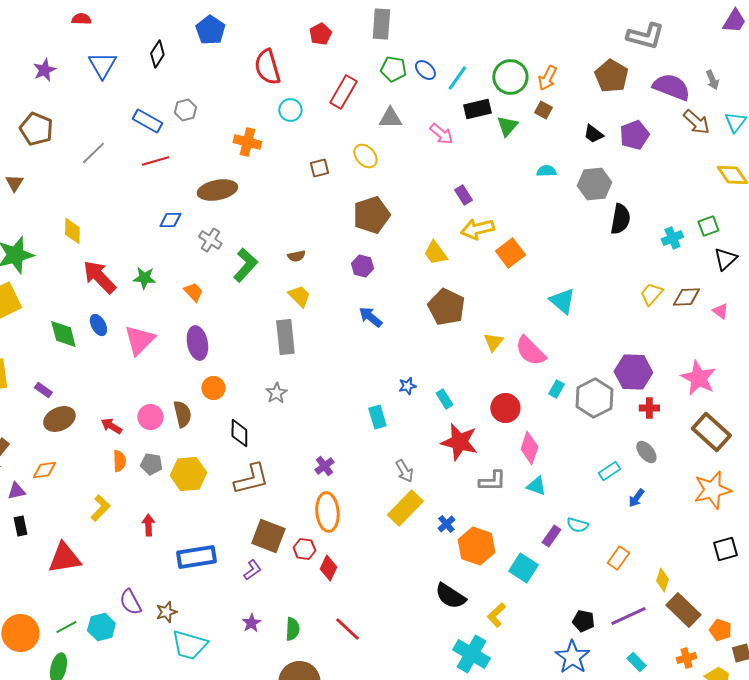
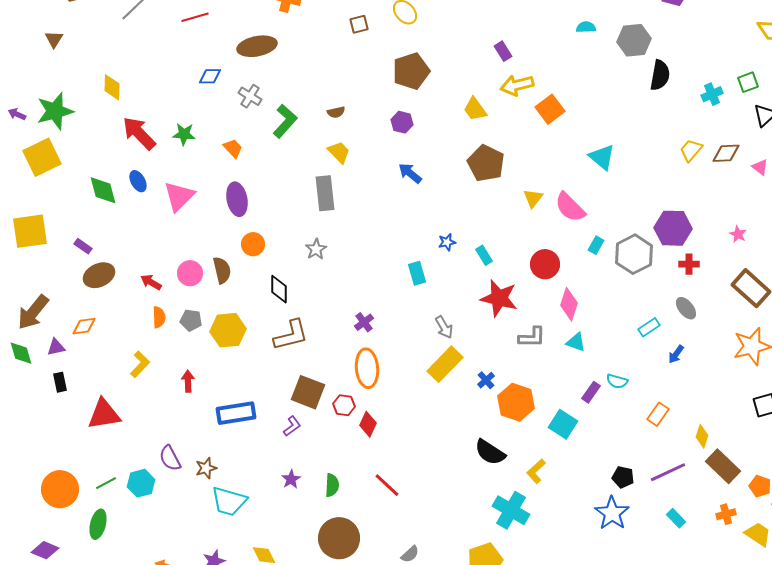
pink star: (698, 378) -> (738, 234), size x0.5

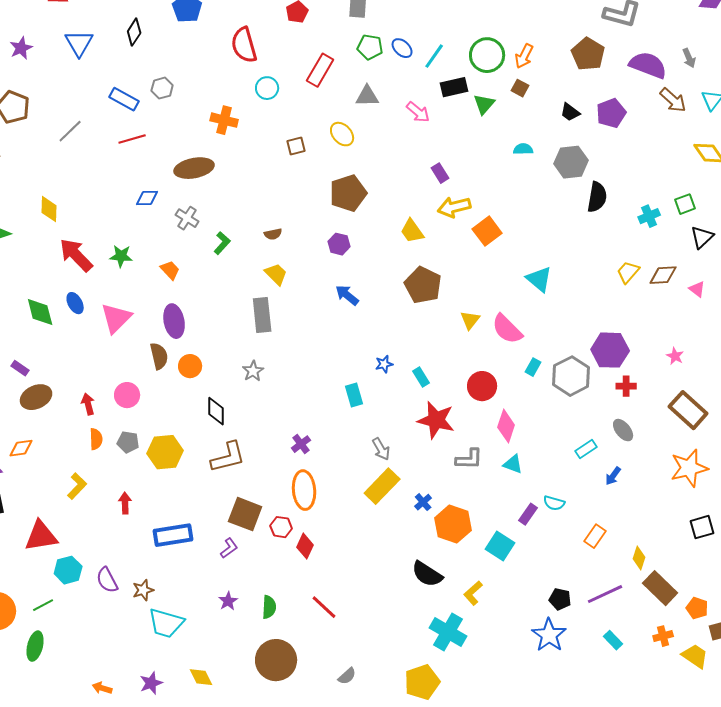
green L-shape: (285, 121) -> (222, 243), size x0.7
brown semicircle: (222, 270) -> (159, 356), moved
red arrow: (151, 282) -> (88, 404), turned 45
cyan hexagon: (141, 483) -> (68, 570), moved

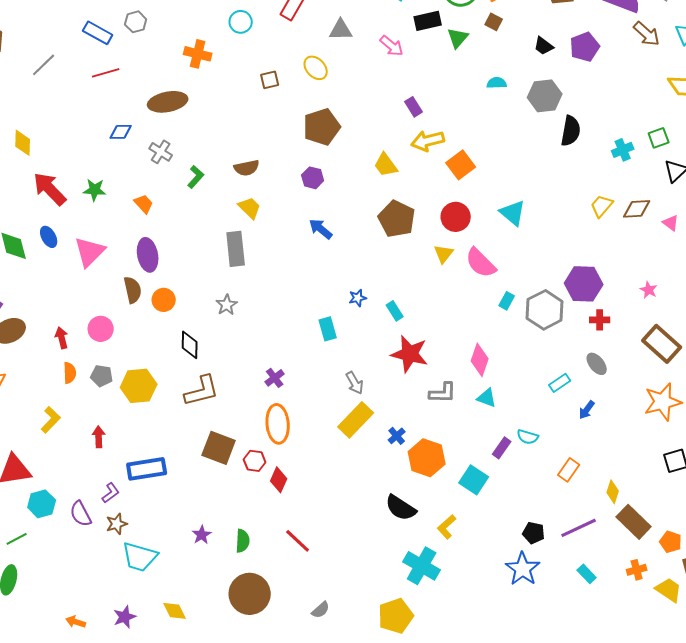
brown semicircle: (273, 234) -> (247, 168), size x1.4
red circle: (482, 386) -> (456, 217), moved
purple L-shape: (229, 548) -> (111, 493), moved

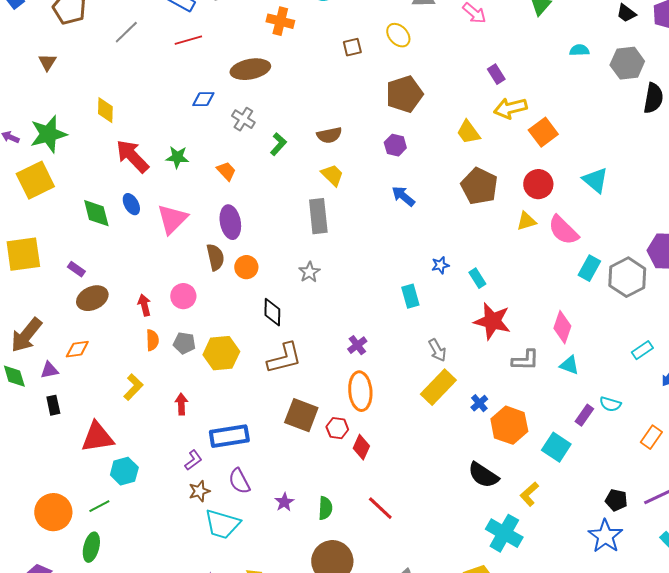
yellow triangle: (444, 254) -> (526, 221), turned 35
cyan rectangle: (507, 301) -> (589, 268), size x1.4
purple semicircle: (81, 514) -> (239, 481), moved

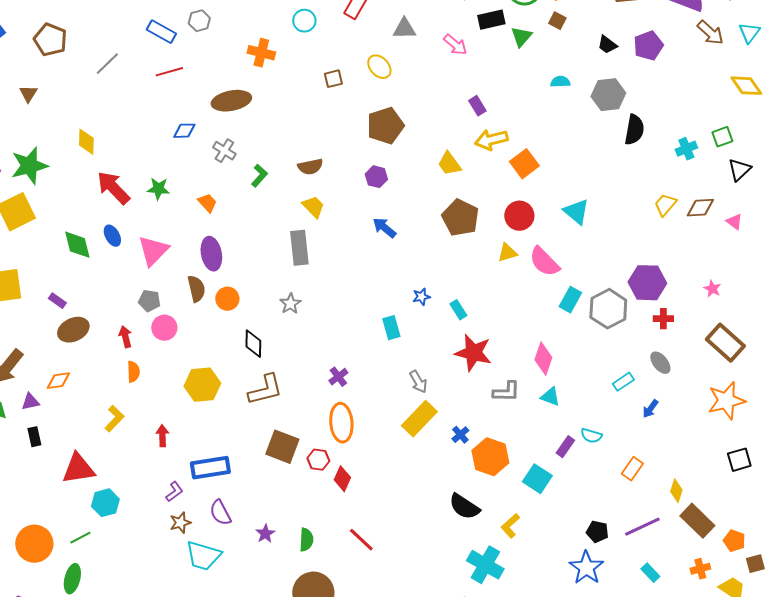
gray pentagon: (184, 343) -> (149, 301), moved

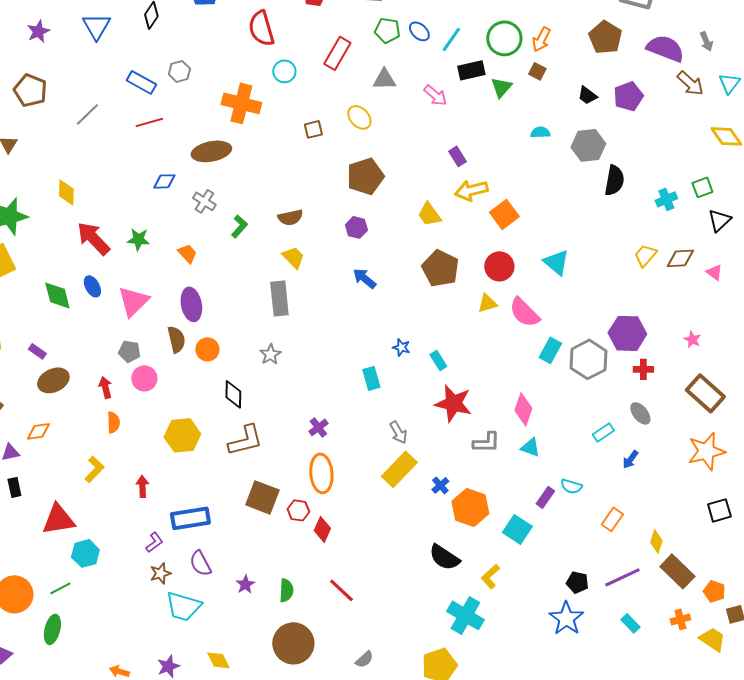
orange cross: (261, 53) -> (241, 103), size x1.4
blue star: (421, 297) -> (401, 347), turned 30

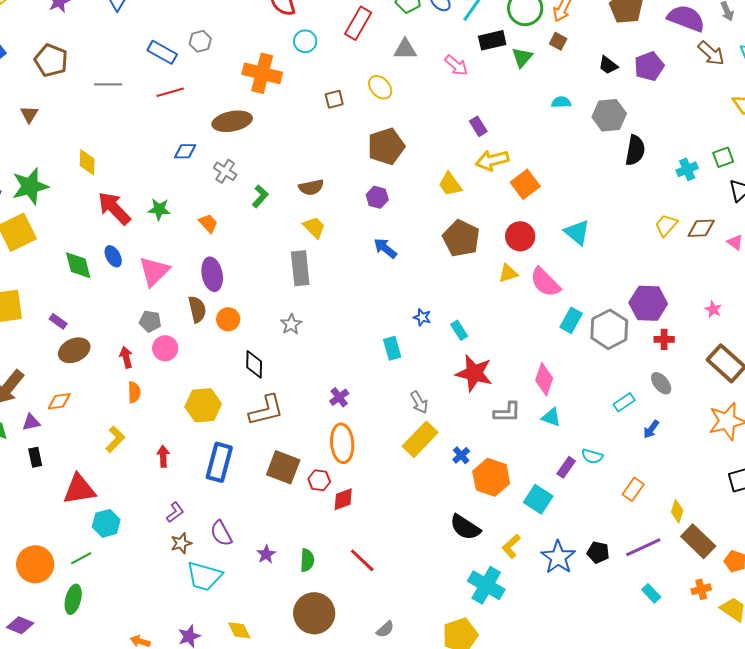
gray line: (87, 114) -> (108, 84), turned 44
blue rectangle: (190, 518) -> (219, 462), moved, turned -66
red diamond: (322, 529) -> (343, 499), turned 45
blue star: (566, 618) -> (558, 557), moved

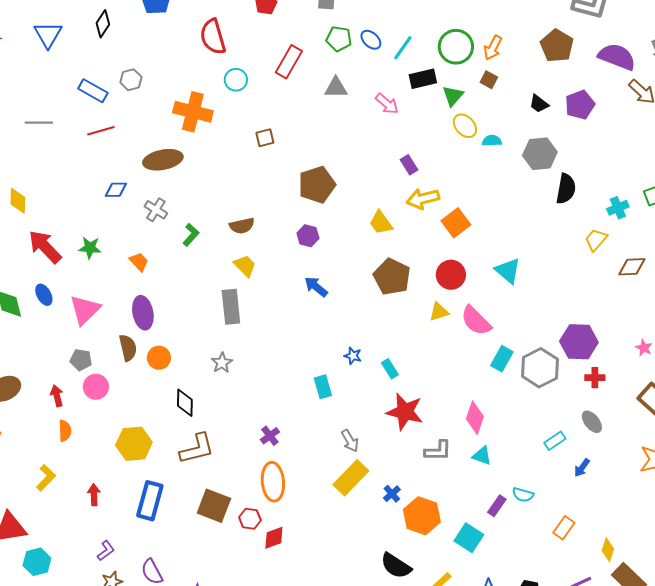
yellow ellipse: (380, 87) -> (465, 126), moved
yellow trapezoid: (666, 225) -> (596, 240), moved

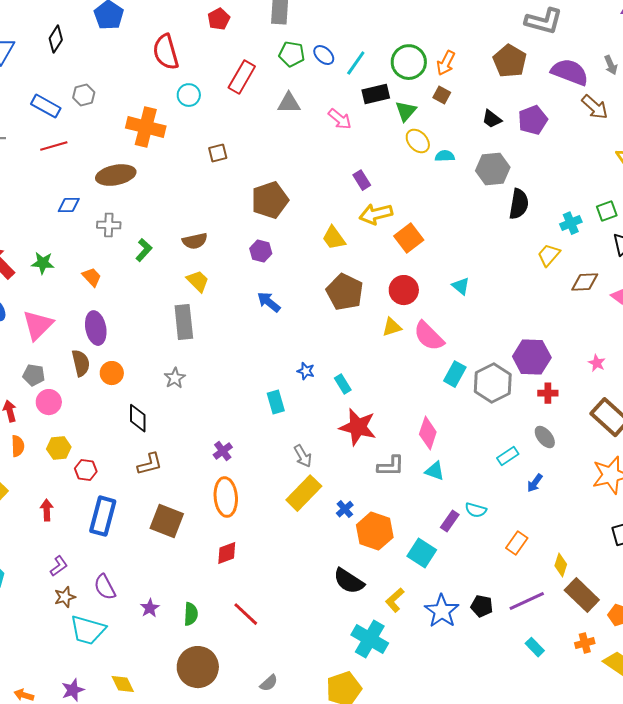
gray cross: (156, 210) -> (109, 225), turned -30
cyan triangle: (508, 271) -> (461, 286), size x0.7
yellow hexagon: (134, 444) -> (59, 448), moved, size x0.7
brown L-shape: (197, 449) -> (150, 464), size x0.7
red hexagon: (250, 519) -> (86, 470), moved

